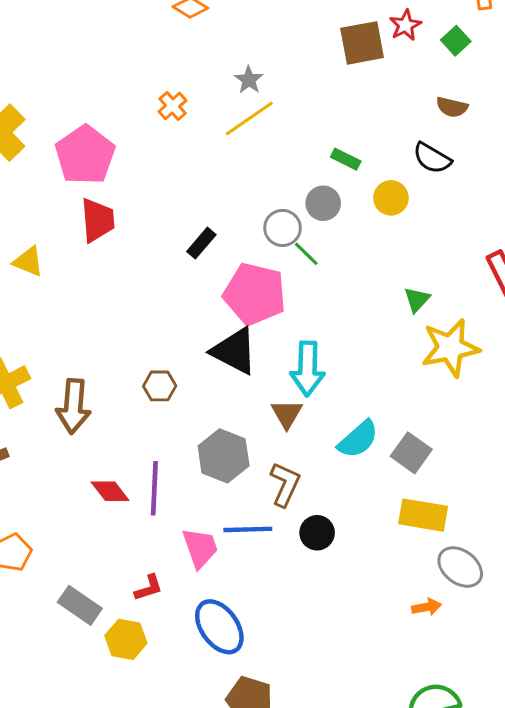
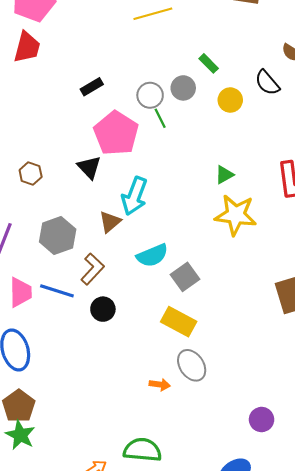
black triangle: (234, 351) -> (89, 167), size x0.7

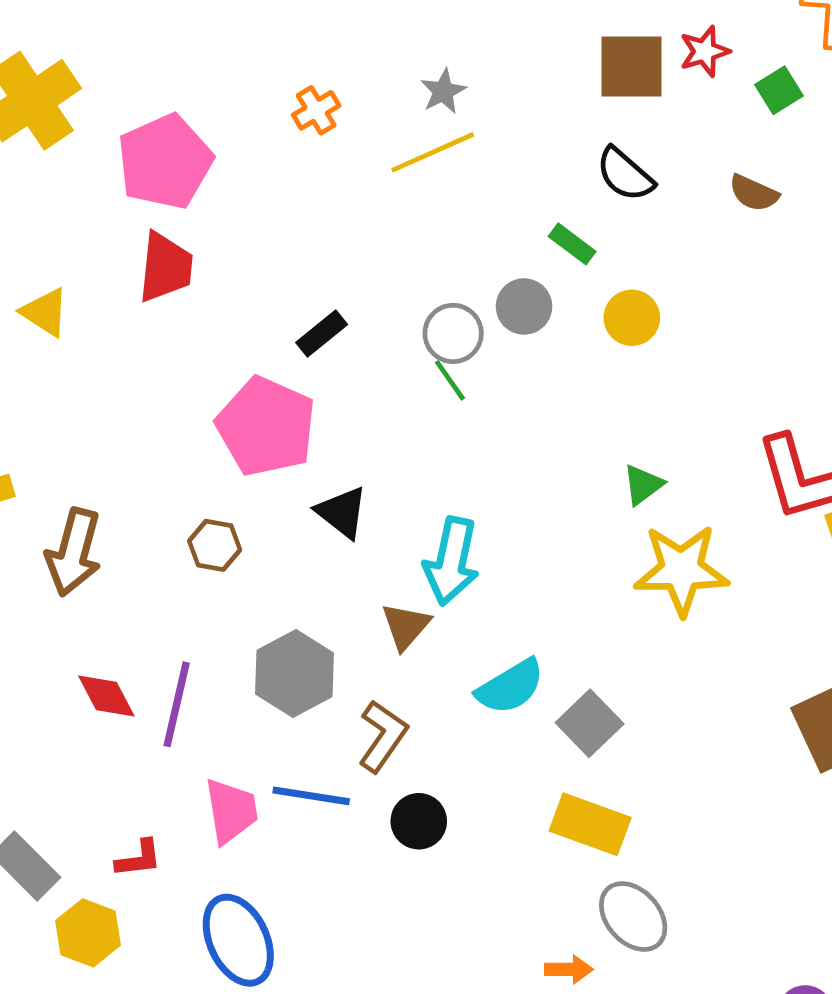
black semicircle: (267, 83) -> (625, 174), moved
green line: (160, 118) -> (450, 380), moved
pink pentagon: (116, 133) -> (266, 426), moved

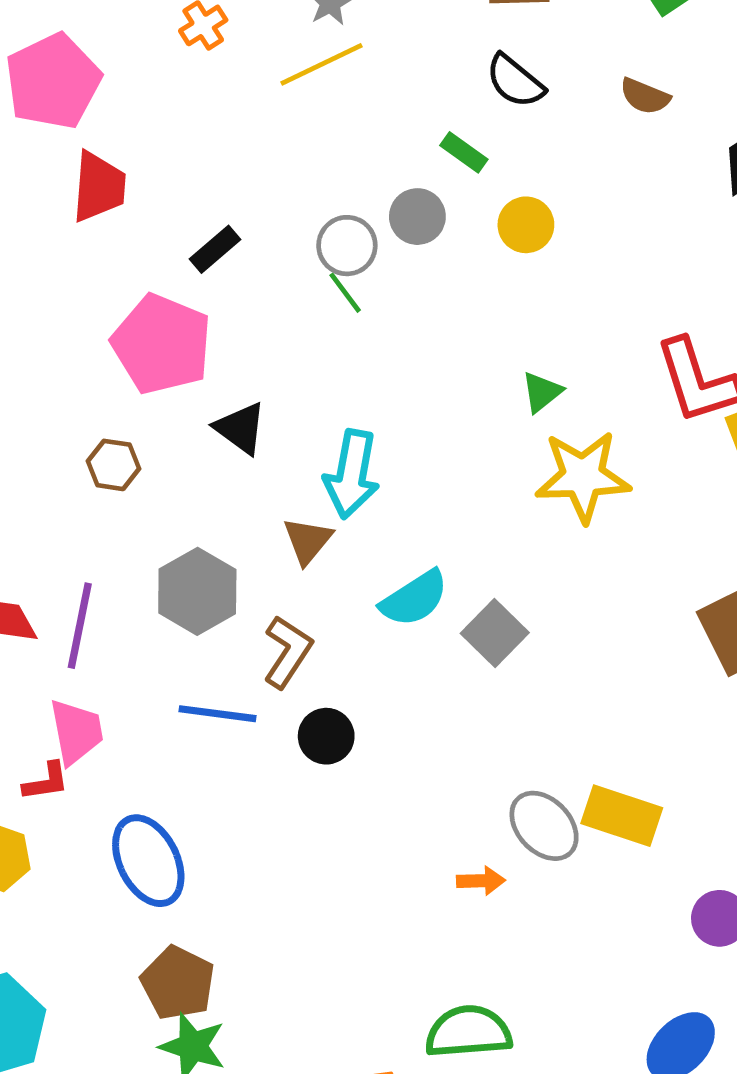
red trapezoid: (165, 267) -> (99, 187), moved
pink trapezoid: (231, 811) -> (76, 732), moved
yellow rectangle: (590, 824) -> (622, 816), moved

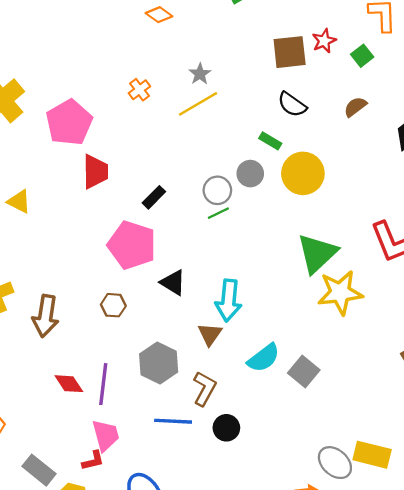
brown semicircle: (645, 96) -> (355, 107), turned 125
yellow circle: (526, 225) -> (303, 173), size x1.6
green line: (345, 293) -> (218, 213), turned -75
green triangle: (542, 392) -> (317, 253), size x2.0

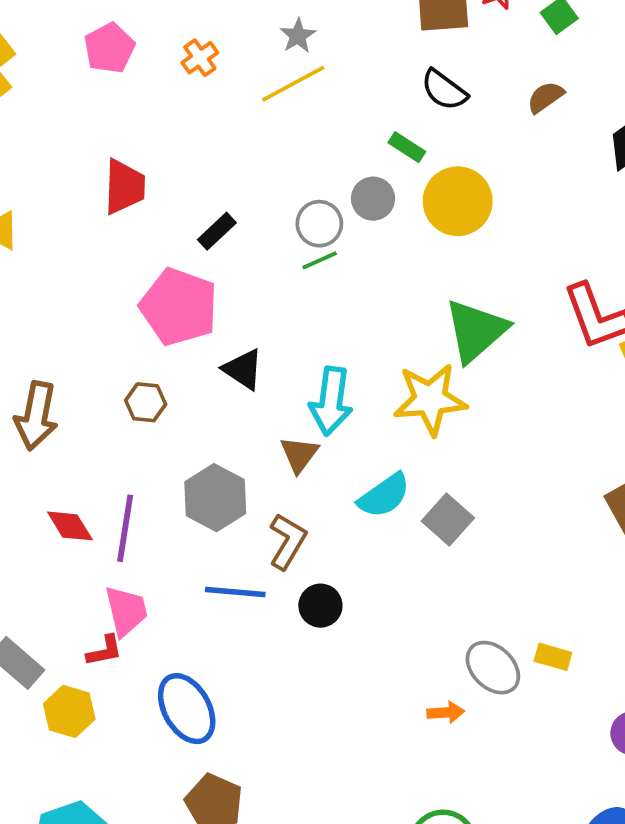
pink pentagon: (69, 122) -> (109, 48), moved, size x0.7
yellow star: (340, 293) -> (430, 399), moved
yellow rectangle: (372, 455) -> (553, 657), size x0.6

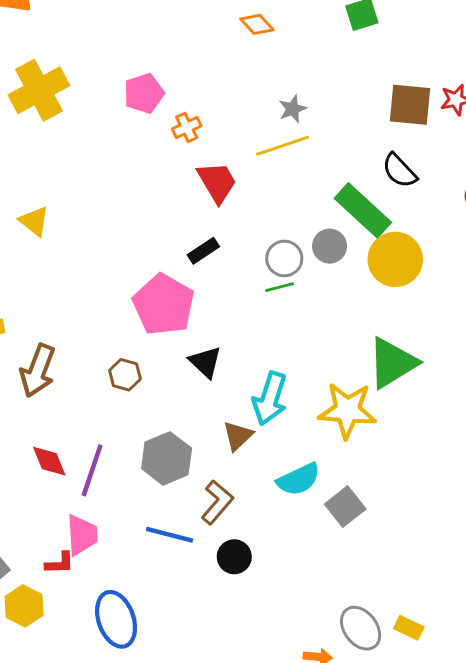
orange cross: (200, 58) -> (187, 127), moved
green rectangle: (407, 147) -> (363, 210), size x2.0
red trapezoid: (124, 187) -> (217, 182), moved, turned -42

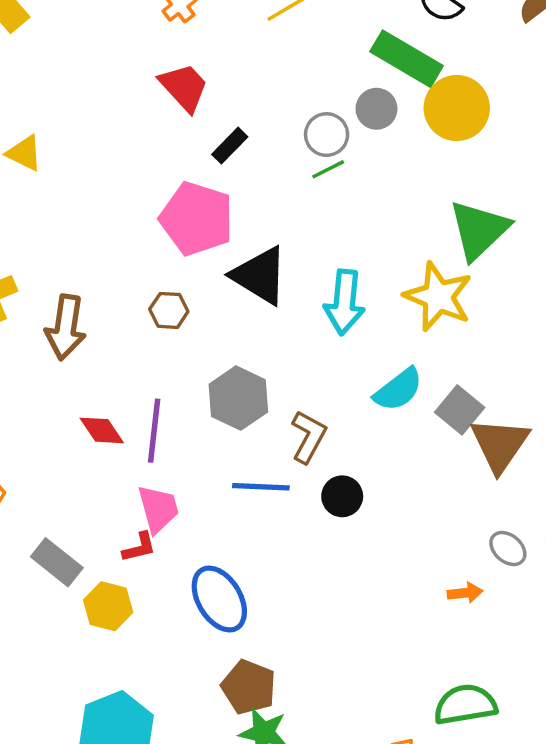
red trapezoid: (217, 182) -> (184, 87), moved
black triangle: (205, 362) -> (260, 275), size x1.5
yellow star: (347, 410) -> (438, 297), turned 30
brown triangle: (238, 436) -> (500, 445), moved, size x1.6
gray ellipse: (361, 628) -> (508, 549), size x0.7

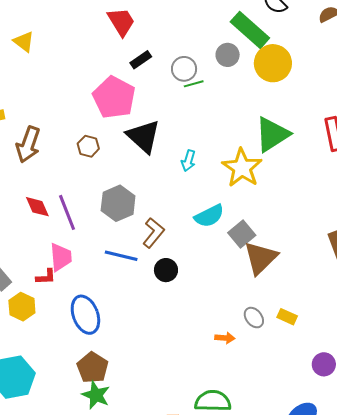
gray circle: (327, 135) -> (184, 69), moved
cyan arrow: (344, 302) -> (188, 161), size x0.6
purple line: (154, 431) -> (67, 212), turned -39

